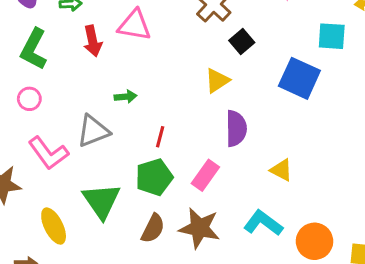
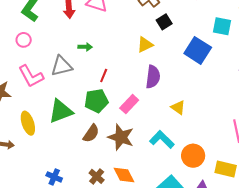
green triangle: (101, 201) -> (61, 111), turned 36

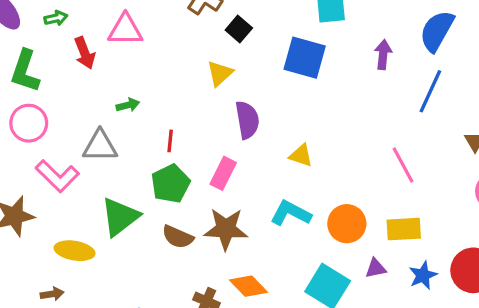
pink circle: (24, 40) -> (29, 123), size x1.5
gray triangle: (62, 66) -> (100, 146), turned 30
yellow ellipse: (28, 123) -> (75, 251), turned -45
brown semicircle: (91, 133) -> (178, 237), turned 96

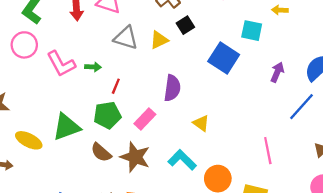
yellow triangle: (220, 73) -> (159, 40), moved
green arrow: (128, 105) -> (93, 67), moved
gray triangle: (100, 146) -> (126, 38), moved
pink L-shape: (57, 176) -> (61, 64), moved

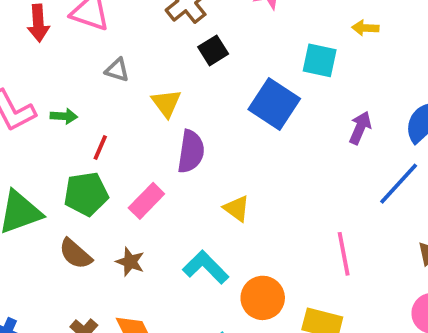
gray triangle: (126, 38) -> (117, 70), size x0.6
yellow triangle: (159, 40) -> (166, 103), moved, turned -42
brown star: (135, 157) -> (130, 262), size x0.6

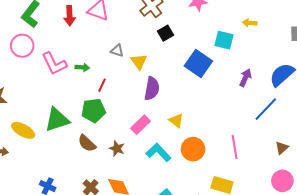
gray triangle: (117, 70) -> (117, 51), moved
pink rectangle: (146, 201) -> (141, 125), moved
orange circle: (263, 298) -> (193, 149), moved

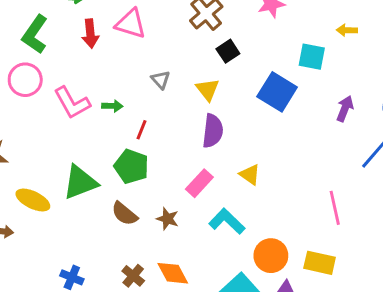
gray triangle: (117, 51) -> (161, 80), turned 32
yellow triangle: (139, 62) -> (207, 90), moved
green pentagon: (94, 110) -> (131, 166), turned 30
orange circle: (193, 149) -> (271, 256), moved

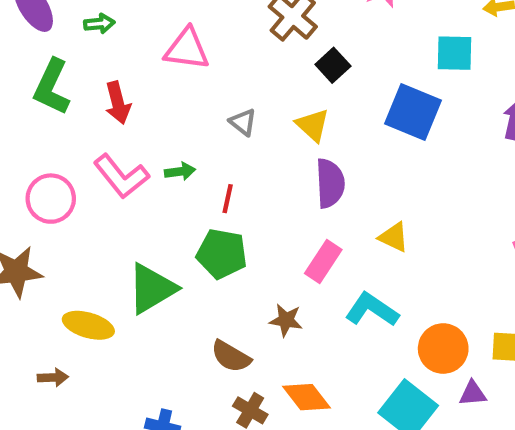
red arrow: (90, 34) -> (118, 103), moved
pink circle: (25, 80) -> (51, 199), moved
brown semicircle: (124, 214) -> (231, 356), moved

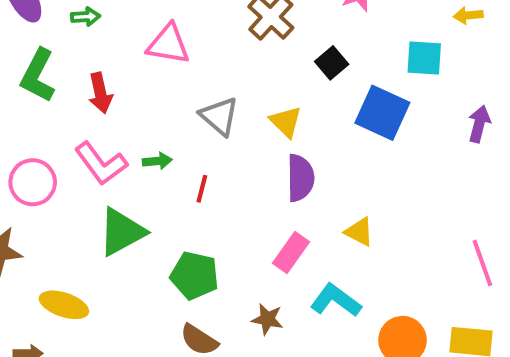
black square: (333, 65) -> (332, 63), moved
gray triangle: (243, 122) -> (219, 116), size x1.5
green pentagon: (222, 254) -> (195, 275), moved
green triangle: (152, 289) -> (122, 232), moved
brown star: (286, 320) -> (267, 319), moved

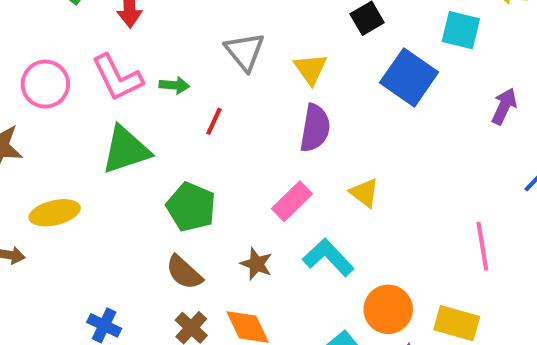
yellow ellipse: (64, 305) -> (55, 213), turned -42

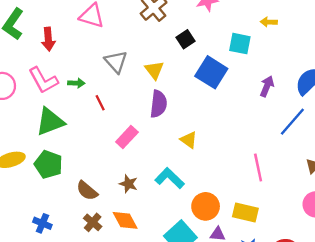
red line: (214, 121) -> (100, 103), turned -49
pink rectangle: (292, 201) -> (127, 137), moved
green pentagon: (191, 207) -> (48, 164), moved

